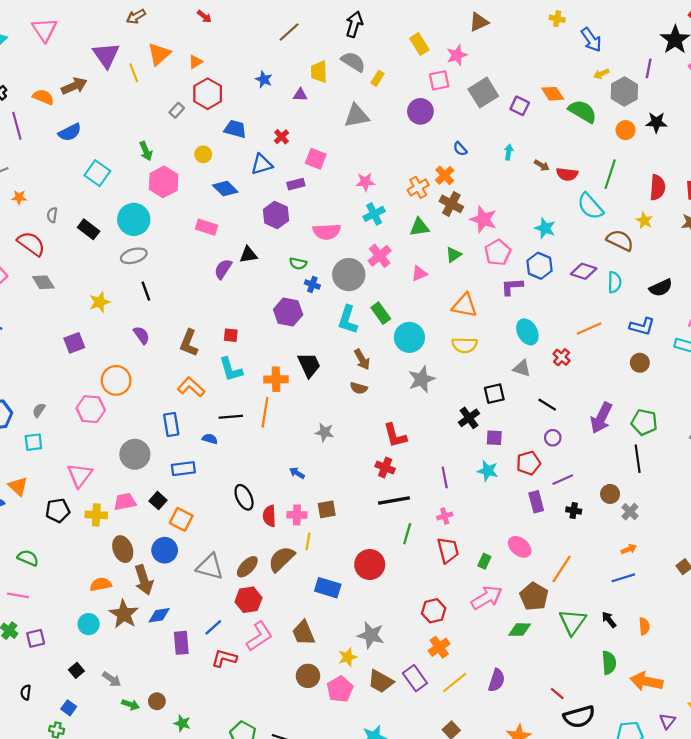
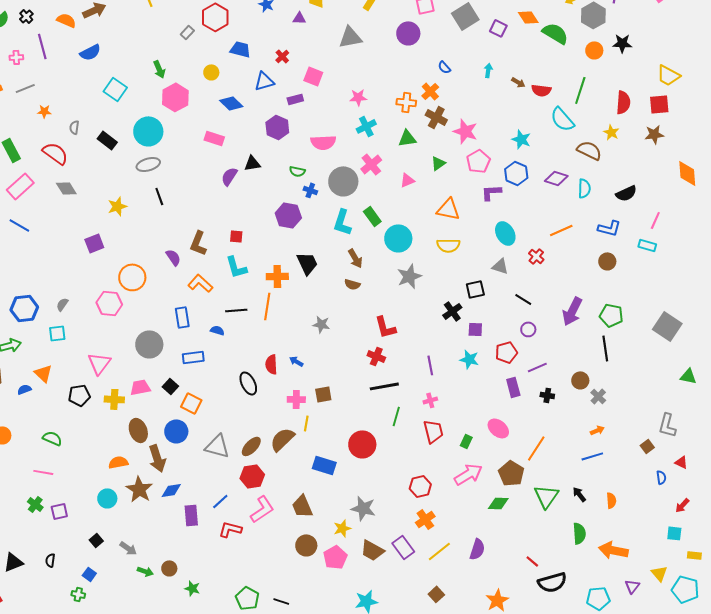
orange cross: (418, 187) -> (406, 102), turned 36
purple semicircle: (141, 335) -> (173, 257), moved
red semicircle: (269, 516) -> (271, 364), moved

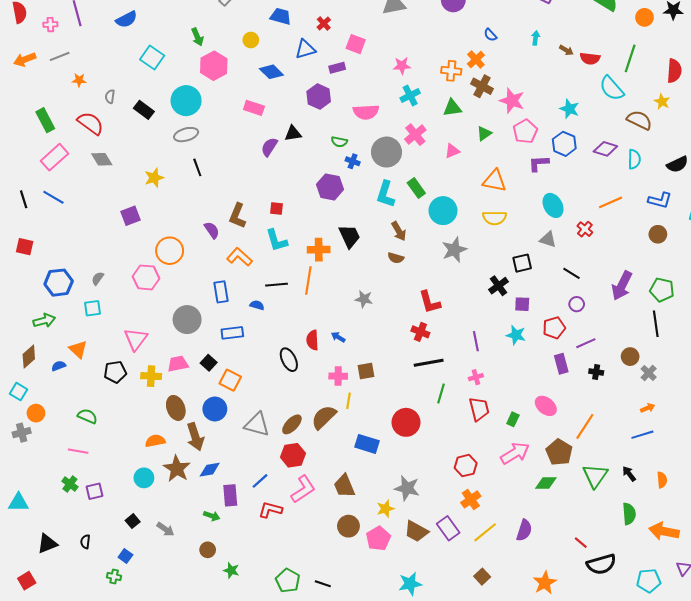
green arrow: (145, 571) -> (212, 516), moved

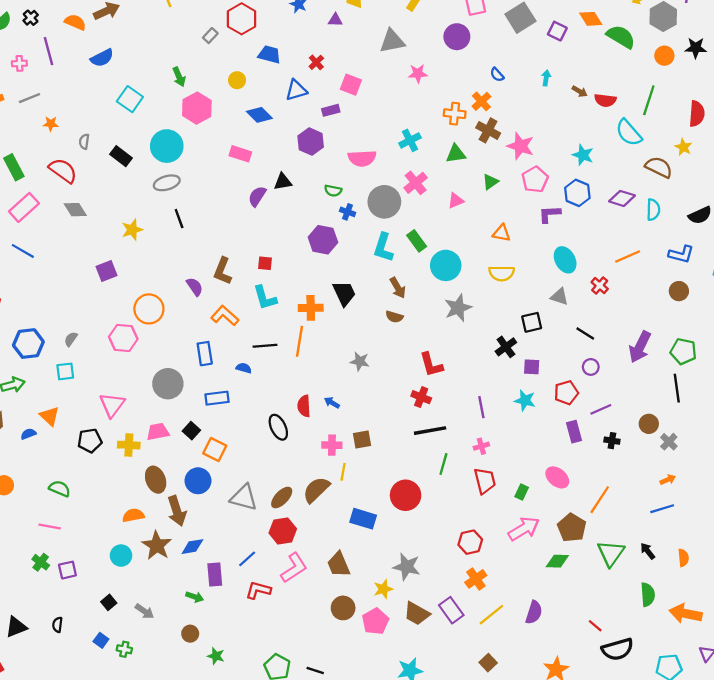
pink star: (402, 66) -> (418, 74), moved
orange triangle: (494, 181) -> (501, 233), size x0.7
green cross: (114, 577) -> (124, 649), moved

